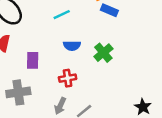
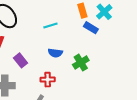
purple rectangle: (33, 60) -> (21, 60), turned -48

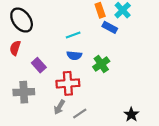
cyan line: (50, 26) -> (73, 35), moved
red cross: (48, 80) -> (68, 83), size x1.5

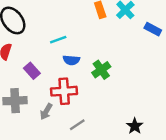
blue rectangle: (110, 27) -> (153, 29), moved
cyan line: (73, 35) -> (58, 40), moved
gray arrow: (59, 107) -> (46, 112), moved

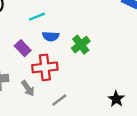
purple rectangle: (32, 71) -> (23, 48), moved
gray arrow: (46, 112) -> (28, 88), turned -63

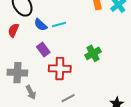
blue semicircle: (51, 36) -> (41, 25), moved, turned 32
gray arrow: (28, 88) -> (31, 92), moved

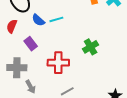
purple rectangle: (43, 50) -> (31, 44), moved

